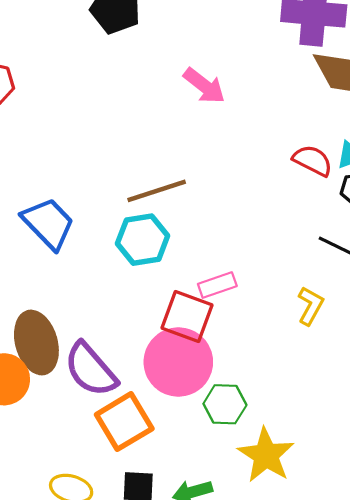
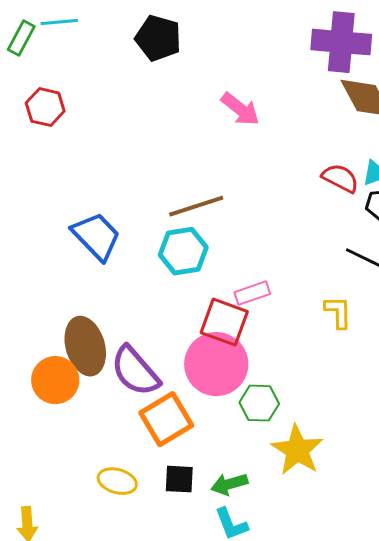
yellow L-shape: (310, 306) -> (338, 312), turned -30

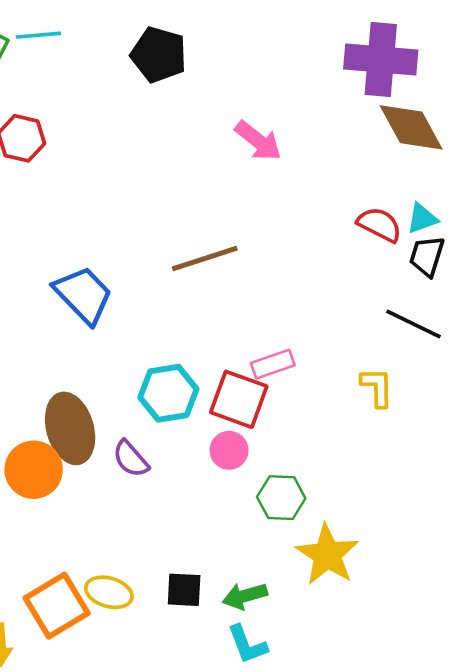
cyan hexagon: (183, 251) -> (168, 393), moved
pink circle: (216, 364) -> (229, 450), size x0.5
purple semicircle: (135, 371) -> (131, 459), size x0.6
orange square: (166, 419) -> (57, 606), moved

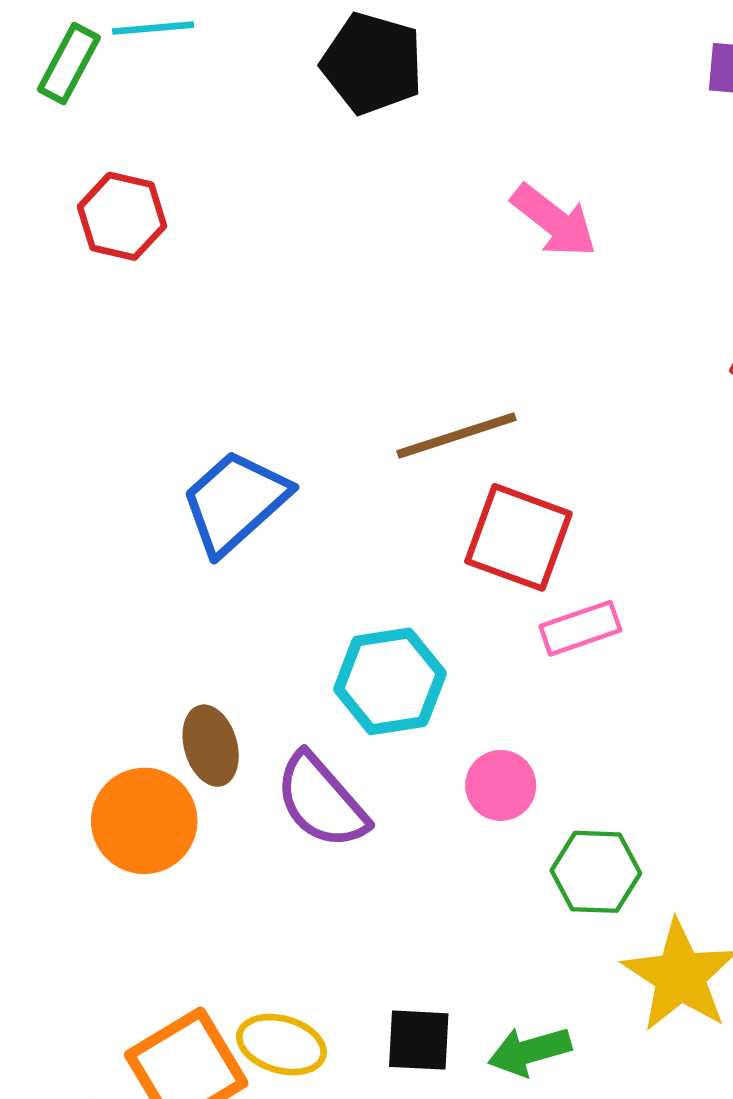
blue trapezoid: (83, 295) -> (235, 502), turned -88
red square: (239, 399) -> (518, 537), moved
brown ellipse: (70, 428) -> (211, 746), size x0.6
purple semicircle: (131, 459) -> (321, 801), size x1.4

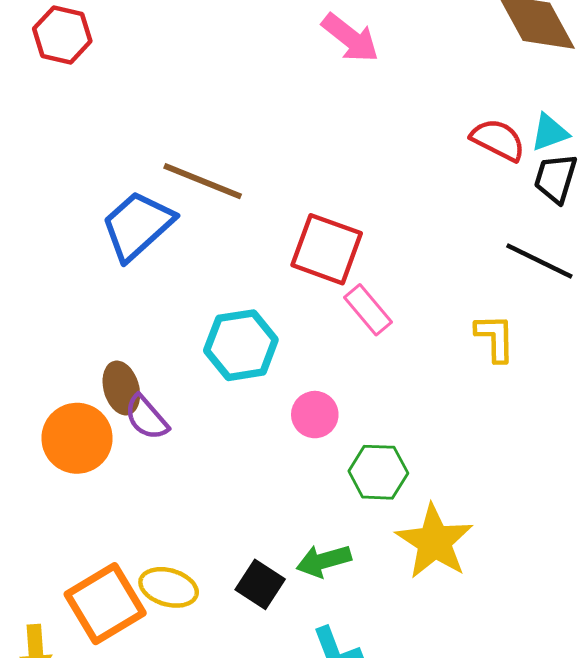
brown line: (456, 436) -> (203, 181), moved, turned 40
pink rectangle: (580, 628) -> (368, 310), turned 69
purple semicircle: (321, 801) -> (146, 418), moved, size x0.7
black square: (419, 1040) -> (260, 584), turned 30
green arrow: (530, 1051) -> (324, 561), moved

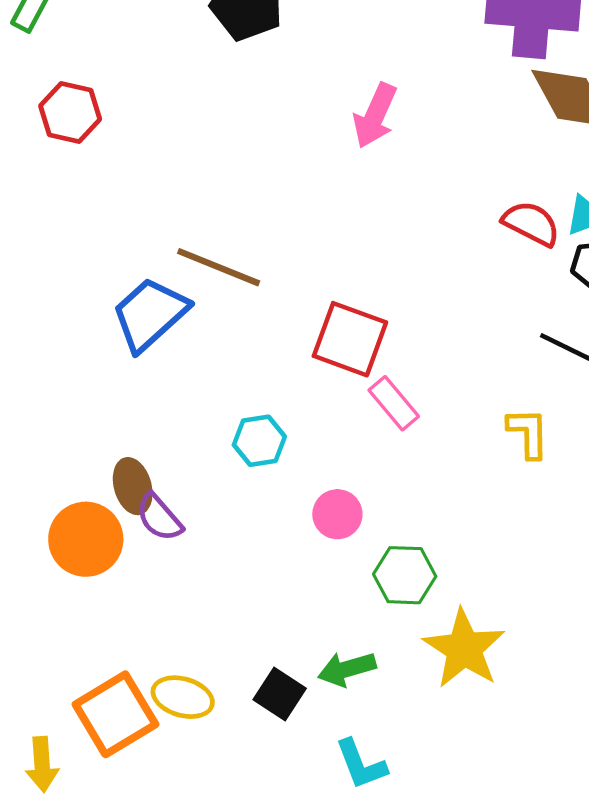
pink arrow: (350, 38) -> (375, 116), turned 76
cyan hexagon: (241, 345) -> (259, 441), size x0.7

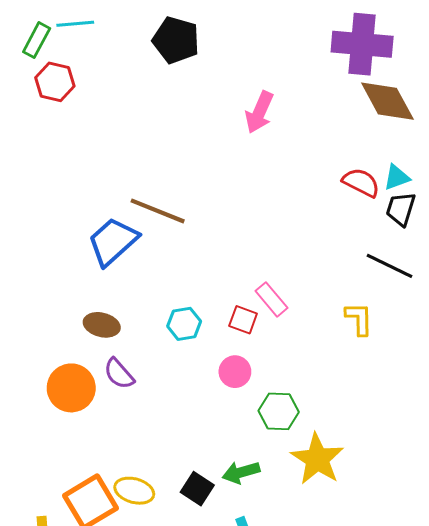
red hexagon: (70, 112) -> (55, 82), moved
red square: (350, 339) -> (243, 320), moved, size x0.6
brown ellipse: (133, 486) -> (102, 325), moved, turned -60

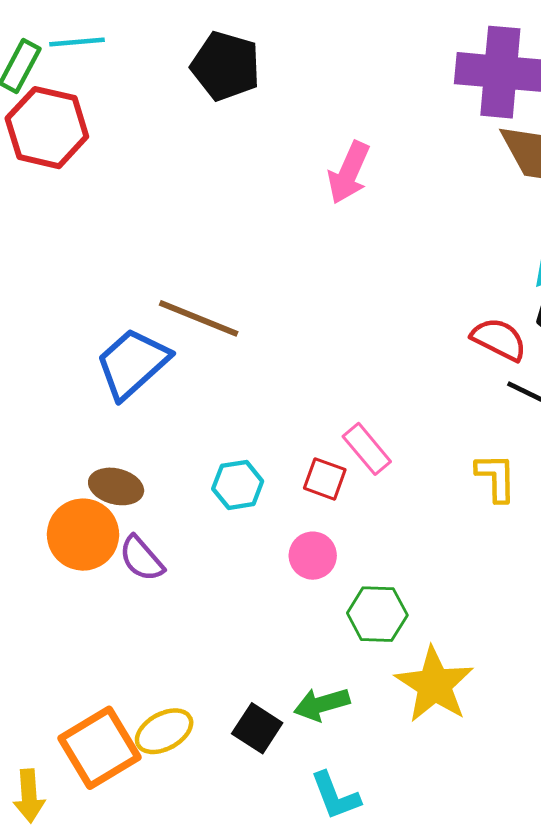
red hexagon: (55, 82) -> (47, 128), size x1.4
red semicircle: (361, 182) -> (499, 339), moved
orange circle: (71, 388) -> (83, 535), moved
yellow ellipse: (134, 491) -> (164, 731), turned -45

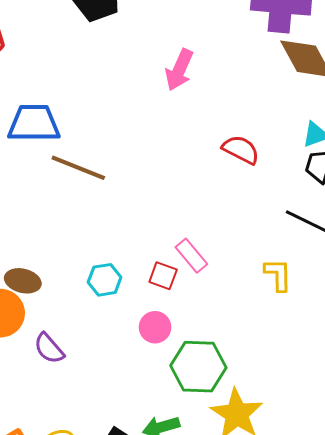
red semicircle: (499, 339) -> (241, 150), moved
blue trapezoid: (133, 363) -> (34, 123), moved, turned 42
purple semicircle: (142, 559) -> (49, 348), moved
green hexagon: (377, 614) -> (198, 367), size x1.4

